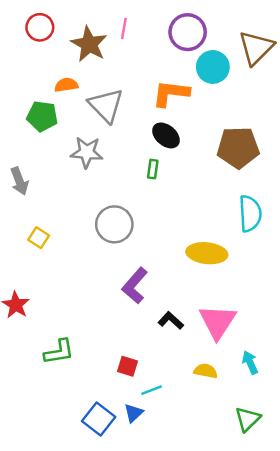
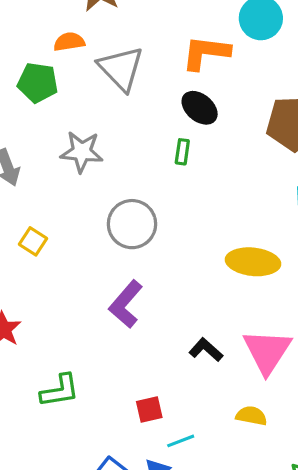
gray star: (87, 152) -> (82, 152), moved
purple L-shape: (135, 286) -> (126, 304), moved
red square: (128, 366) -> (149, 409), turned -30

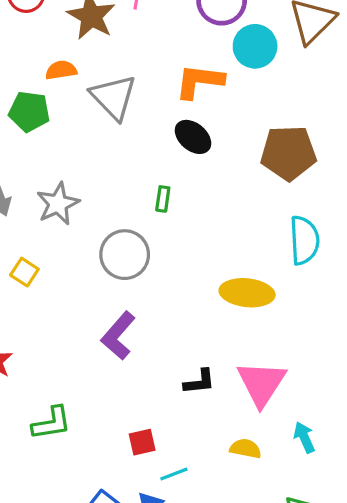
gray star: (82, 152) -> (58, 204), moved, turned -30
green rectangle: (182, 152) -> (163, 199), moved
black L-shape: (206, 350) -> (199, 382), turned 132

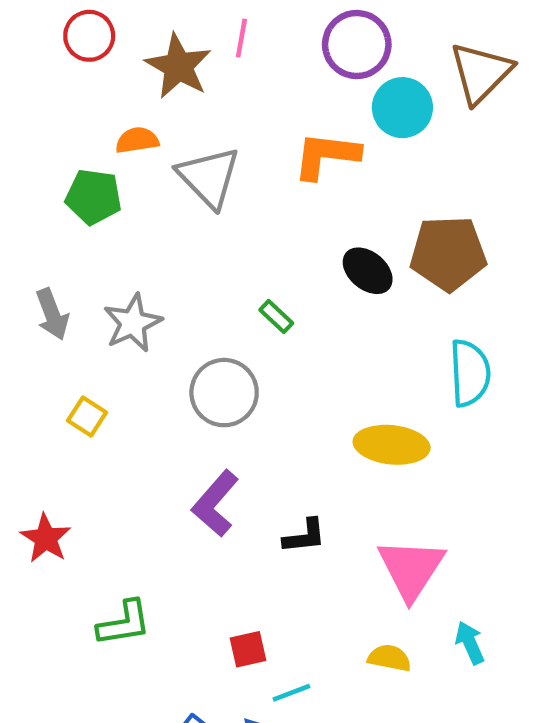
black ellipse: (193, 137) -> (368, 271), moved
green rectangle: (163, 199) -> (276, 316), turned -55
black L-shape: (199, 382) -> (305, 536), moved

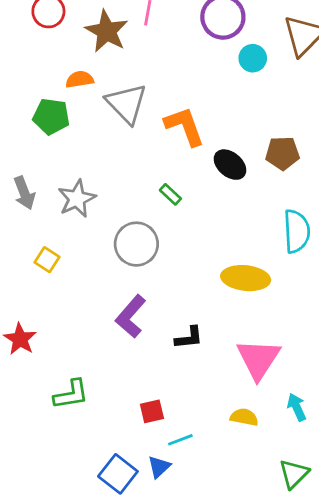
cyan circle: (402, 108) -> (253, 58), size x0.7
orange L-shape: (326, 155) -> (185, 126), moved, turned 63
brown pentagon: (448, 253) -> (283, 153), size x0.7

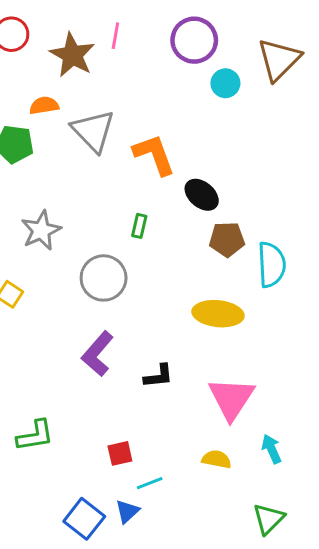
brown pentagon: (283, 153) -> (227, 239), moved
green rectangle: (170, 194) -> (139, 226), turned 60

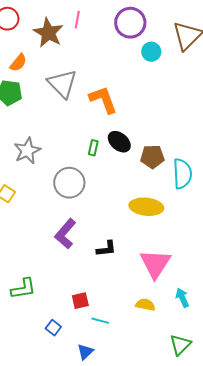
orange semicircle: (44, 106) -> (18, 63), moved, turned 138
black ellipse: (202, 195) -> (119, 142), moved
cyan line: (150, 483) -> (100, 321), turned 36
blue triangle: (127, 511) -> (85, 352), moved
blue square: (84, 519) -> (53, 328), moved, size x0.6

